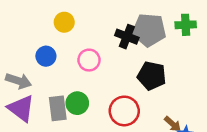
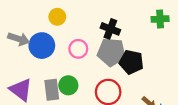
gray pentagon: (149, 30) -> (111, 52), moved
blue circle: (46, 56) -> (42, 46), size x1.5
gray arrow: (18, 81) -> (19, 39), moved

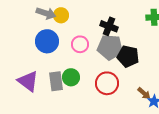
gray arrow: (19, 39) -> (46, 13), moved

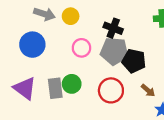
yellow circle: (61, 15) -> (71, 16), moved
blue circle: (47, 41) -> (32, 45), moved
brown arrow: (144, 93) -> (148, 90), moved

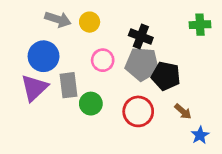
purple triangle: (25, 88) -> (34, 88), moved, turned 40
gray rectangle: (55, 88) -> (68, 85), moved

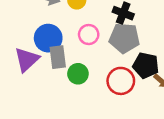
blue circle: (44, 56) -> (48, 38), moved
black pentagon: (166, 76) -> (146, 65), moved

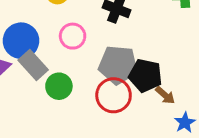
gray pentagon: (124, 38) -> (118, 65), moved
gray rectangle: (58, 57) -> (33, 65), turned -35

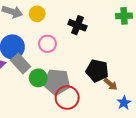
gray pentagon: (118, 65) -> (57, 82), moved
red circle: (114, 95) -> (67, 98), moved

